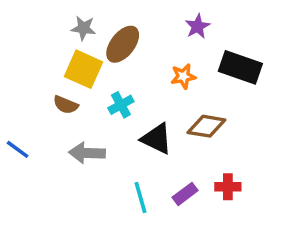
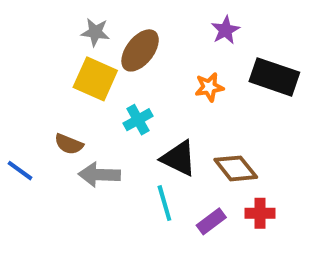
brown semicircle: (66, 105) -> (69, 144), moved
brown diamond: (206, 126) -> (236, 168), moved, turned 42
cyan line: (141, 197) -> (164, 203), moved

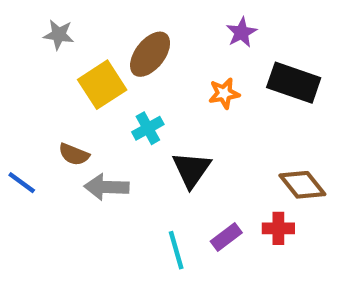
gray star: (95, 32) -> (59, 35), moved
yellow square: (95, 79) -> (102, 85), turned 33
black triangle: (179, 158) -> (191, 170), turned 39
brown diamond: (236, 168) -> (302, 185), moved
cyan line: (164, 203) -> (176, 250), moved

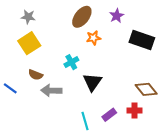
brown ellipse: (150, 54) -> (82, 17), moved
yellow square: (102, 85) -> (29, 43), moved
orange star: (224, 93) -> (93, 38), moved

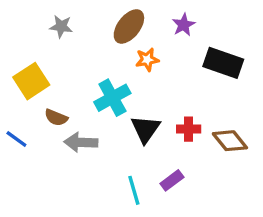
gray star: (28, 17) -> (61, 26), moved
yellow square: (29, 43) -> (31, 81), moved
cyan cross: (71, 62) -> (112, 98), size x1.5
red cross: (135, 111) -> (189, 129), moved

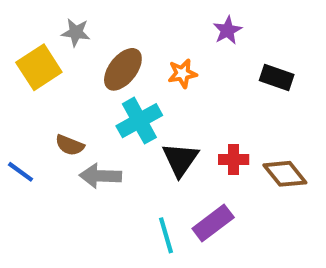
brown ellipse: (129, 26) -> (123, 69), moved
black rectangle: (223, 63) -> (277, 78), size x0.7
yellow square: (31, 81) -> (39, 67), moved
purple rectangle: (172, 180) -> (213, 223), size x1.4

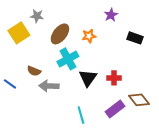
brown diamond: (285, 174) -> (139, 100), moved
purple rectangle: (213, 223) -> (115, 109), moved

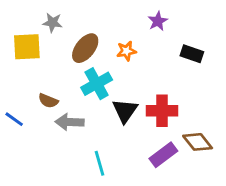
yellow square: (19, 33) -> (27, 47), turned 30
red cross: (114, 78) -> (162, 111), size x1.5
cyan line: (81, 115) -> (99, 163), moved

